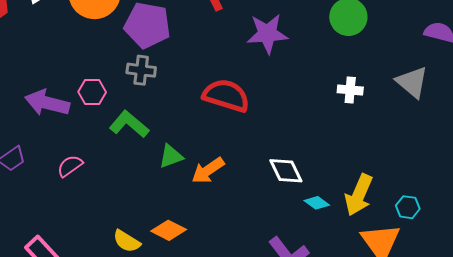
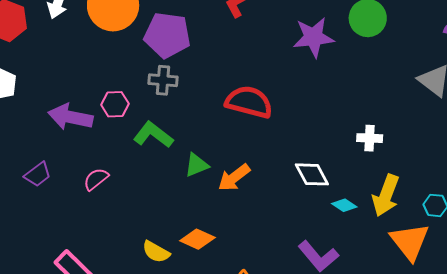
purple star: (267, 34) -> (313, 37), moved
white cross: (350, 90) -> (370, 138), moved

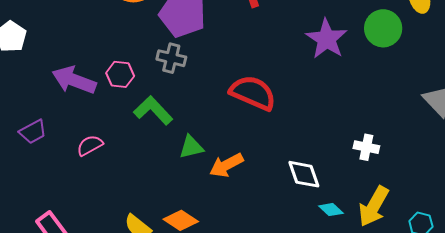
purple star: (313, 37) -> (327, 39), turned 30

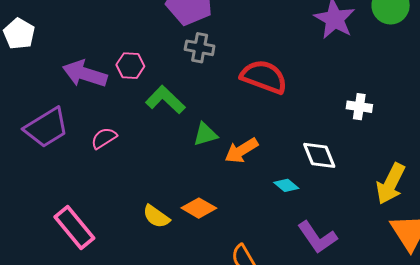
gray cross: (171, 58) -> (200, 48), moved
purple trapezoid: (33, 132) -> (46, 128), size x1.6
white cross: (366, 147) -> (359, 107), moved
cyan diamond: (331, 210) -> (286, 185), moved

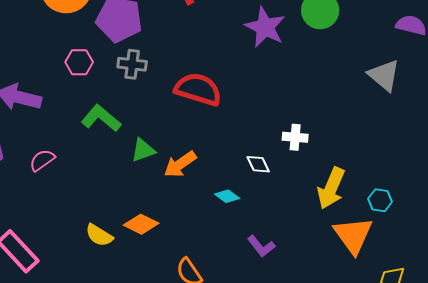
pink hexagon: (130, 66) -> (79, 62), moved
white cross: (359, 107) -> (295, 137), moved
white diamond: (319, 155) -> (258, 164), size x0.7
purple L-shape: (317, 237) -> (261, 246), size x0.7

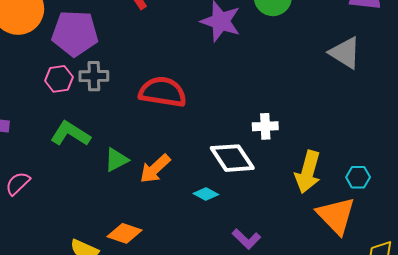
pink hexagon: (79, 62) -> (59, 79), moved
white diamond: (258, 164) -> (232, 158), size x1.8

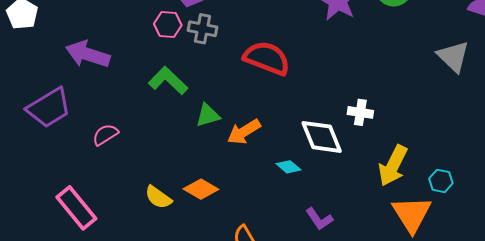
pink semicircle: (18, 183) -> (105, 135), moved

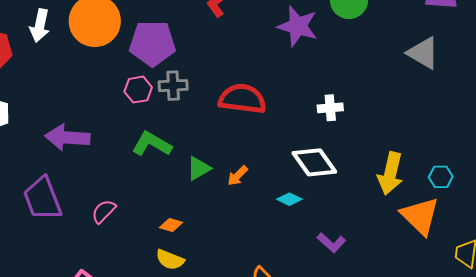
purple trapezoid: (49, 108) -> (43, 199), turned 114
white cross: (360, 112) -> (330, 108), moved
orange arrow: (244, 132) -> (238, 176), size x0.7
orange diamond: (201, 189) -> (171, 225), moved, size x0.7

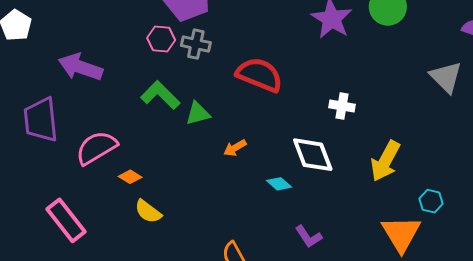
green triangle: (199, 168) -> (198, 113), moved
yellow arrow: (390, 173) -> (385, 161), moved
pink semicircle: (104, 211) -> (96, 148), size x1.6
orange diamond: (171, 225) -> (130, 177), moved

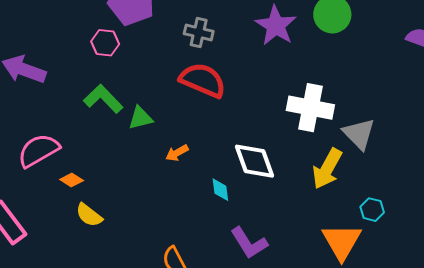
gray cross: (196, 44) -> (199, 33), moved
gray triangle: (446, 77) -> (359, 134), moved
white cross: (342, 106) -> (310, 108), moved, size x1.8
cyan diamond: (279, 184) -> (220, 190), turned 40
purple L-shape: (308, 237) -> (249, 243), size x1.4

